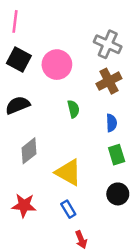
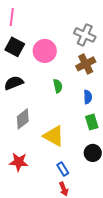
blue rectangle: (68, 209) -> (63, 169), moved

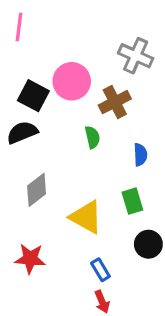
black square: (15, 47) -> (33, 96), moved
brown cross: (86, 64) -> (115, 102), moved
green rectangle: (92, 122) -> (132, 201), moved

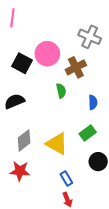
black semicircle: (22, 132) -> (15, 101), moved
gray diamond: (37, 190) -> (24, 140), moved
green rectangle: (132, 201) -> (88, 133), turned 70

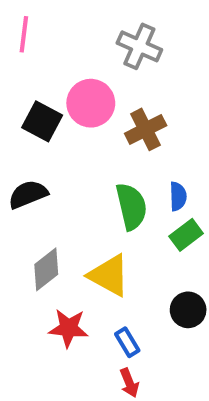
gray cross: (90, 37) -> (139, 46), moved
green semicircle: (61, 91) -> (131, 206), moved, size x1.6
green rectangle: (88, 133) -> (186, 235), moved
red star: (20, 171) -> (69, 328), moved

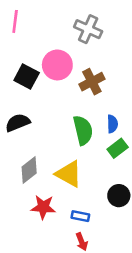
blue rectangle: (127, 342) -> (80, 216), turned -48

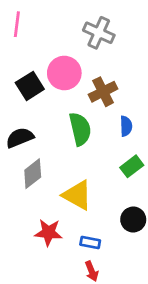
black square: (27, 77) -> (30, 86), turned 30
blue semicircle: (112, 124) -> (126, 126), moved
green semicircle: (83, 130) -> (80, 129), moved
gray diamond: (29, 170) -> (33, 174), moved

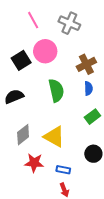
pink line: (17, 24) -> (33, 20), moved, turned -36
brown cross: (103, 92) -> (86, 64), moved
gray diamond: (33, 174) -> (23, 135), moved

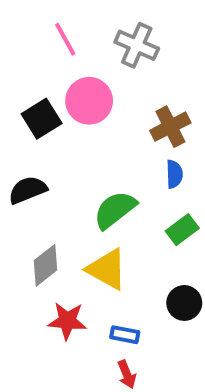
green semicircle: (56, 90) -> (115, 210), moved, turned -115

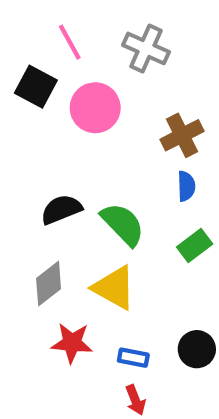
black square: (42, 119) -> (36, 87), moved, turned -30
black semicircle: (28, 190) -> (61, 209), moved
green semicircle: (115, 210) -> (123, 224), turned 84
black circle: (184, 303) -> (197, 349), moved

